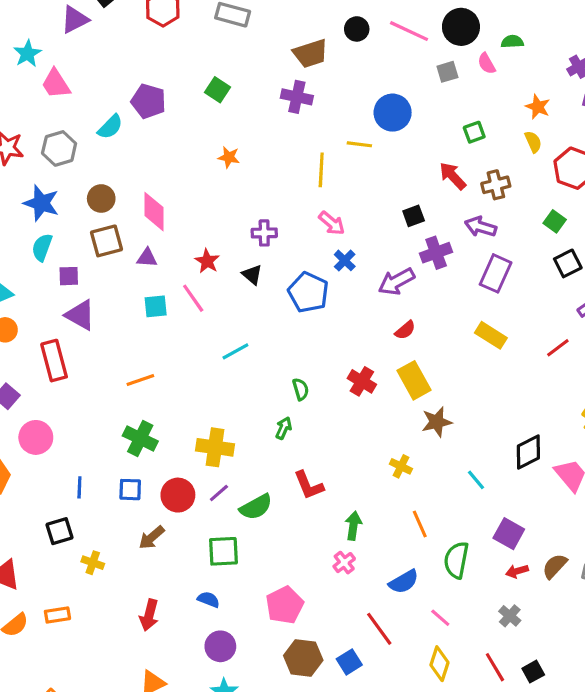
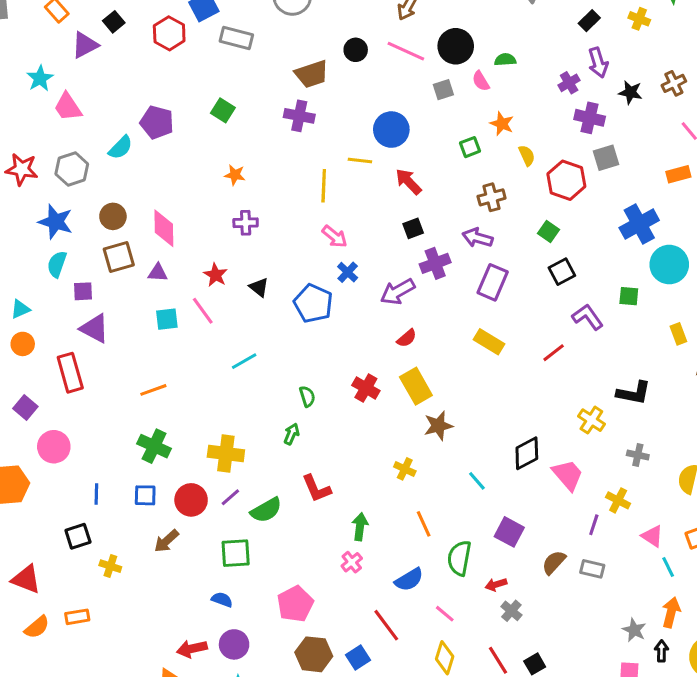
orange star: (538, 107) -> (502, 124), moved
red arrow: (453, 176) -> (408, 182), moved
purple cross: (264, 233) -> (246, 223), moved
red arrow: (517, 571) -> (496, 584), moved
red arrow: (149, 615) -> (192, 649), moved, turned 64

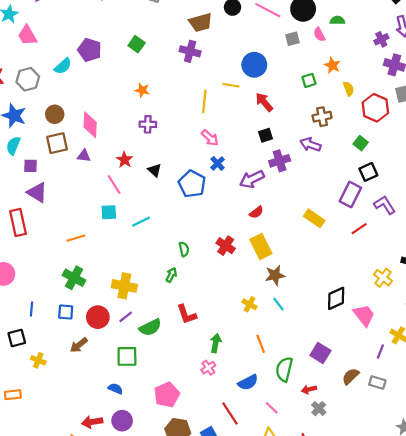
purple rectangle: (493, 282) -> (350, 195), moved
cyan square: (167, 319) -> (109, 212), moved
cyan line: (477, 481) -> (278, 304), moved

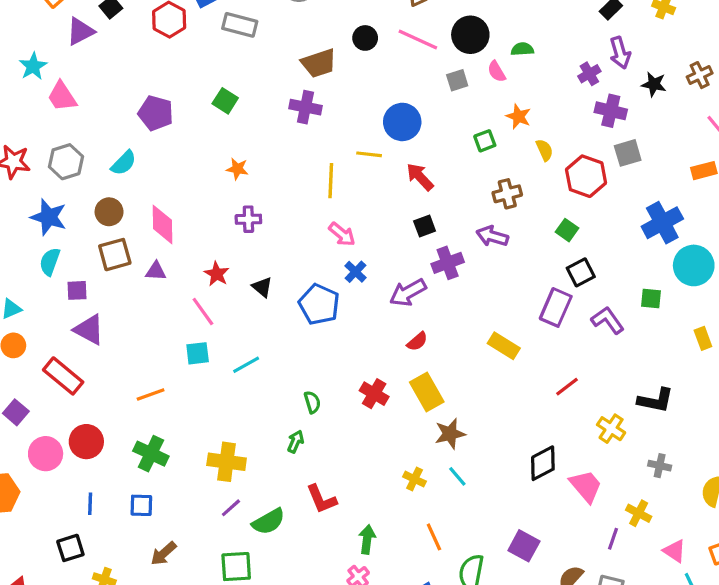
cyan semicircle: (63, 66) -> (124, 163), moved
red rectangle: (18, 223) -> (63, 376), turned -35
red line: (359, 229) -> (567, 387), moved
red circle: (98, 317) -> (86, 442), moved

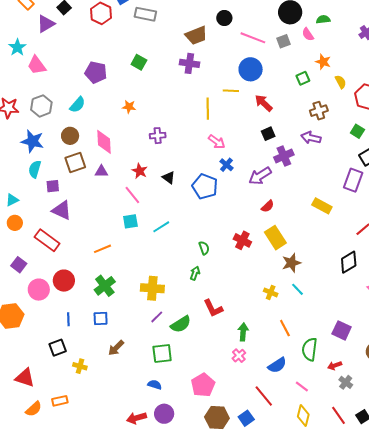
pink line: (418, 40) -> (253, 38), moved
orange star: (237, 169) -> (129, 107), moved
green cross: (151, 454) -> (105, 286), turned 30
black diamond: (543, 463) -> (349, 262), moved

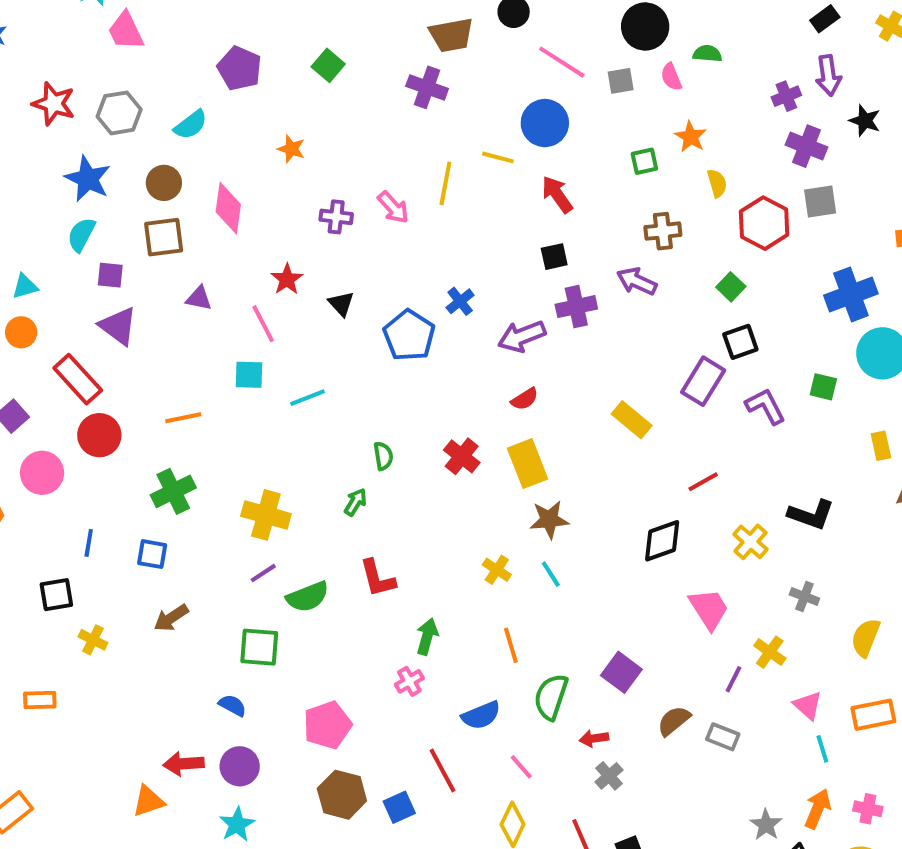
pink arrow: (217, 142) -> (393, 207), moved
purple triangle: (101, 171) -> (199, 298), moved
red circle: (64, 281) -> (99, 435), moved

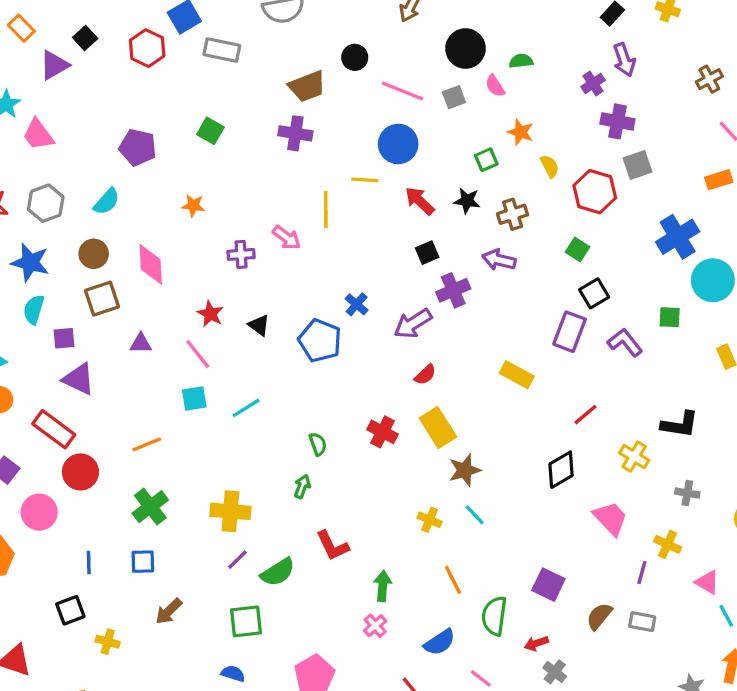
black star: (865, 121) -> (467, 201), moved

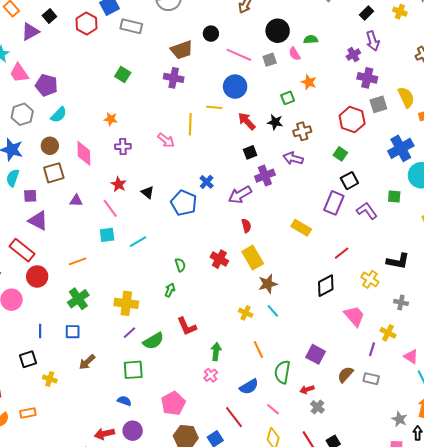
purple pentagon: (138, 147) -> (46, 85), moved
yellow semicircle: (550, 166) -> (406, 97), moved, size x1.5
purple cross: (241, 254) -> (123, 146), moved
red semicircle: (425, 375) -> (246, 226), turned -64

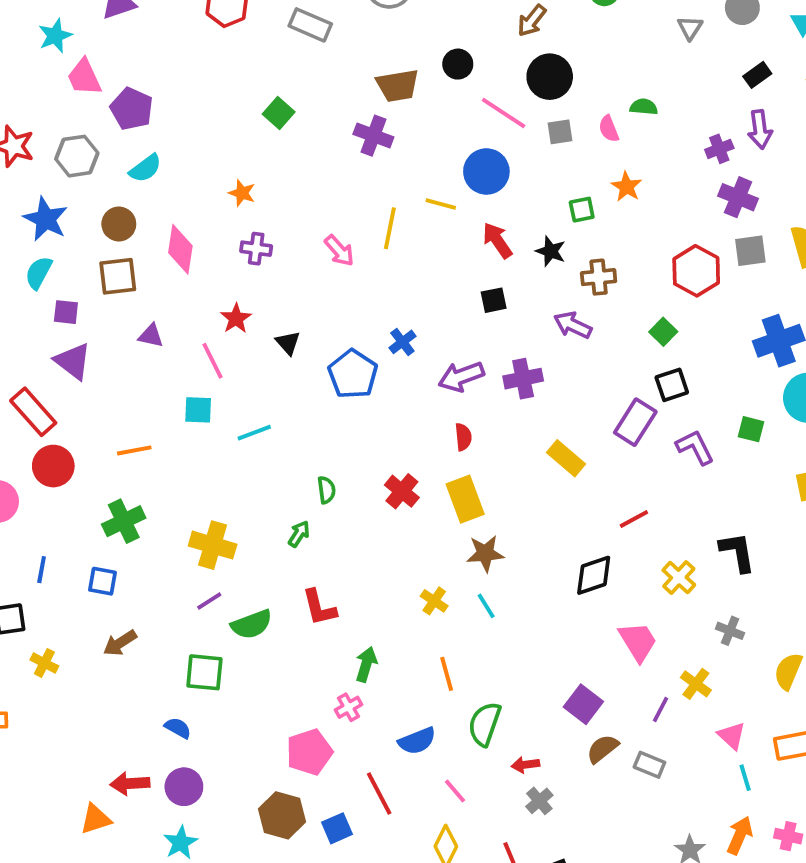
black circle: (278, 31) -> (550, 77), moved
purple cross: (265, 176) -> (523, 379), moved
black L-shape: (398, 261) -> (737, 552), turned -120
purple square: (316, 354) -> (583, 704), moved
pink pentagon: (173, 403) -> (309, 752), moved

